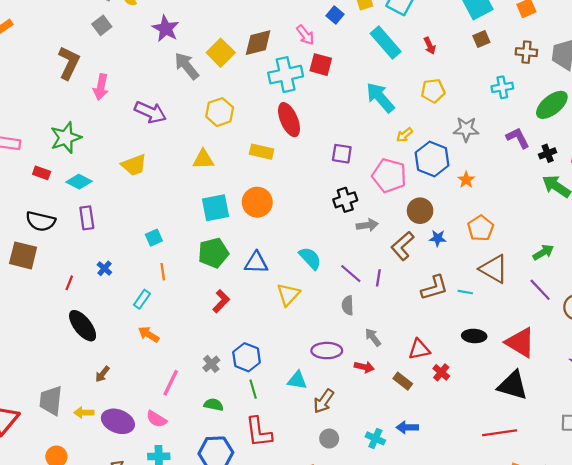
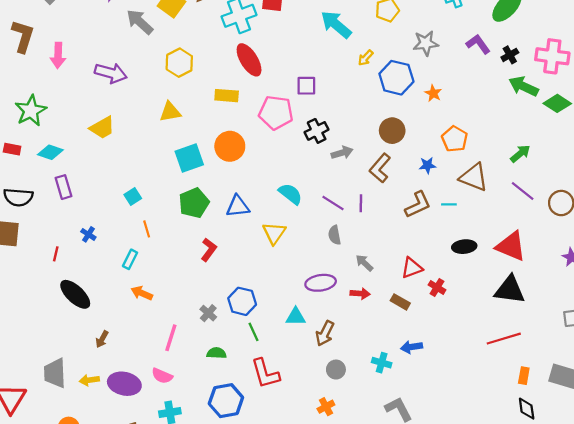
pink pentagon: (389, 176) -> (276, 113), moved
blue star: (438, 238) -> (427, 165), moved

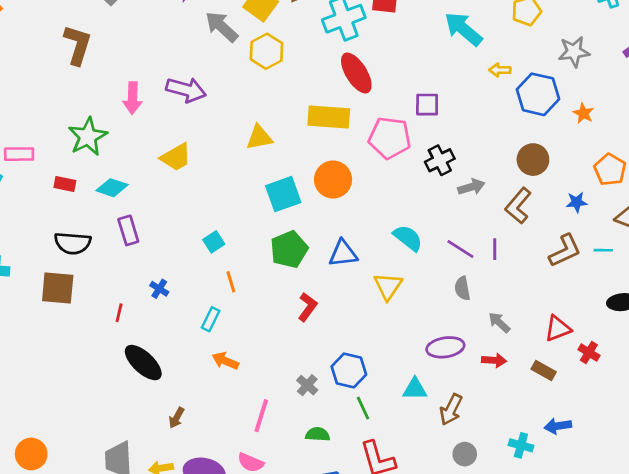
pink arrow: (58, 55) -> (132, 98), moved
yellow arrow: (366, 58) -> (500, 70), turned 49
yellow hexagon: (179, 63) -> (267, 51), moved
yellow rectangle: (227, 96) -> (329, 117), size x1.4

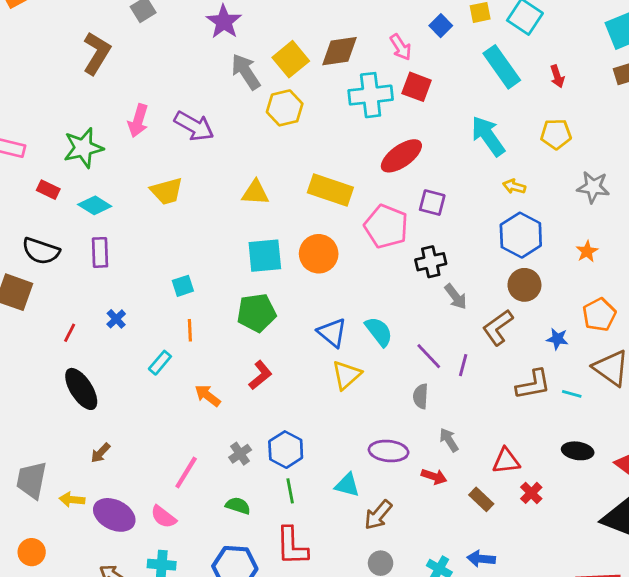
red ellipse: (356, 73) -> (401, 156), moved, turned 72
blue hexagon: (538, 94) -> (521, 235), moved
gray arrow: (471, 187) -> (456, 297), turned 55
blue triangle: (343, 253) -> (332, 333), moved, turned 32
orange arrow: (225, 361) -> (208, 395), moved

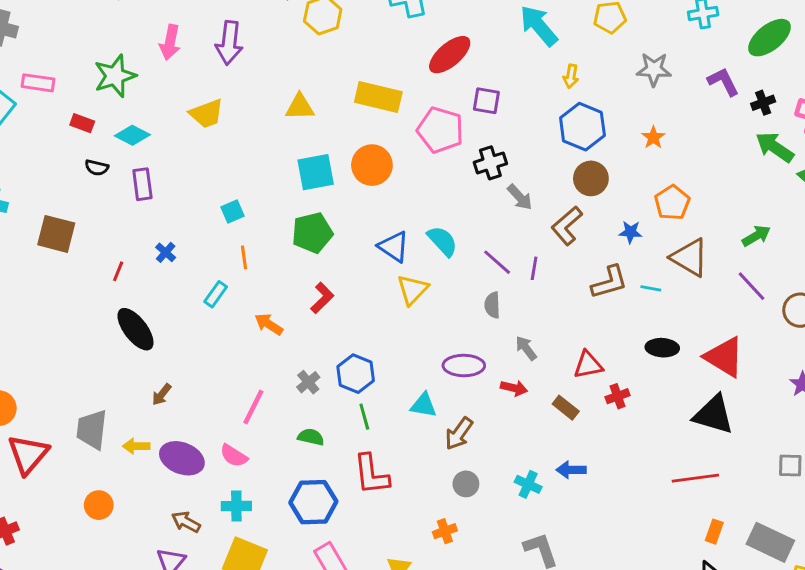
purple arrow: (194, 126) -> (229, 43), turned 72
yellow arrow: (514, 187) -> (571, 76), turned -90
black semicircle: (41, 251) -> (97, 168), moved, size x0.6
red cross: (531, 493) -> (618, 396), turned 30

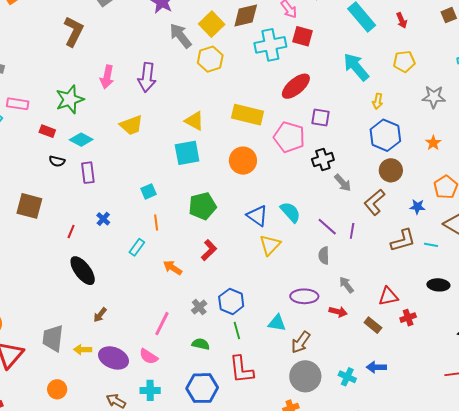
yellow triangle: (300, 107) -> (194, 121), turned 30
cyan square: (316, 172) -> (187, 153), moved
gray circle: (466, 484) -> (305, 376), size x1.8

